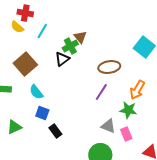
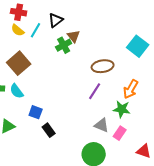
yellow semicircle: (17, 27) -> (18, 30), moved
black triangle: (62, 59) -> (56, 20), moved
cyan semicircle: (36, 92) -> (17, 91), moved
pink rectangle: (126, 134) -> (120, 133), turned 56

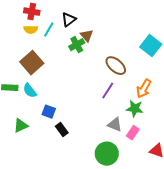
yellow semicircle: (18, 30) -> (31, 30), turned -40
brown ellipse: (103, 66) -> (116, 66), turned 50

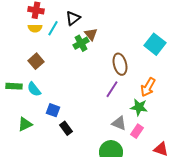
brown square: (32, 63) -> (36, 61), size x0.7
brown ellipse: (116, 66) -> (120, 64), turned 35

